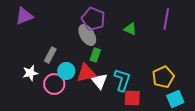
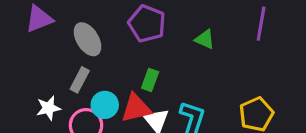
gray ellipse: (87, 35) -> (88, 39), moved

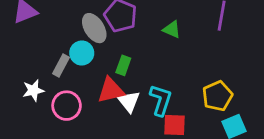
gray ellipse: (88, 39) -> (94, 28), moved
cyan circle: (105, 105) -> (82, 53), moved

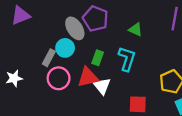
white star: (33, 90) -> (14, 78), moved
cyan L-shape: (161, 100) -> (127, 59), moved
pink circle: (67, 106) -> (59, 78), moved

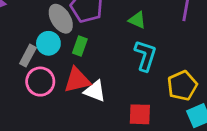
green rectangle: (98, 58) -> (80, 46), moved
cyan L-shape: (127, 59) -> (145, 56), moved
white triangle: (102, 86) -> (95, 91), turned -30

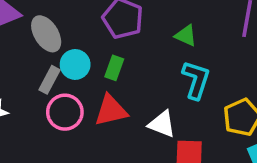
gray ellipse: (61, 19) -> (46, 34), moved
white triangle: (95, 91) -> (162, 124), moved

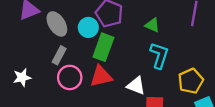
cyan circle: (75, 64) -> (88, 27), moved
green rectangle: (114, 68) -> (103, 47), size x1.6

